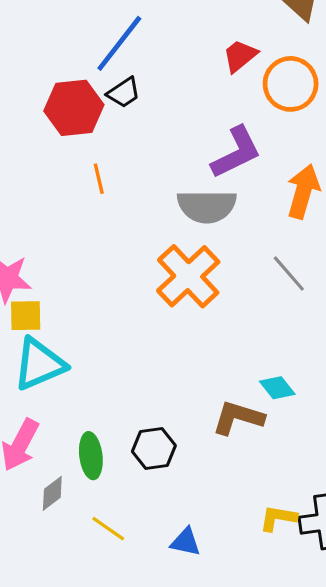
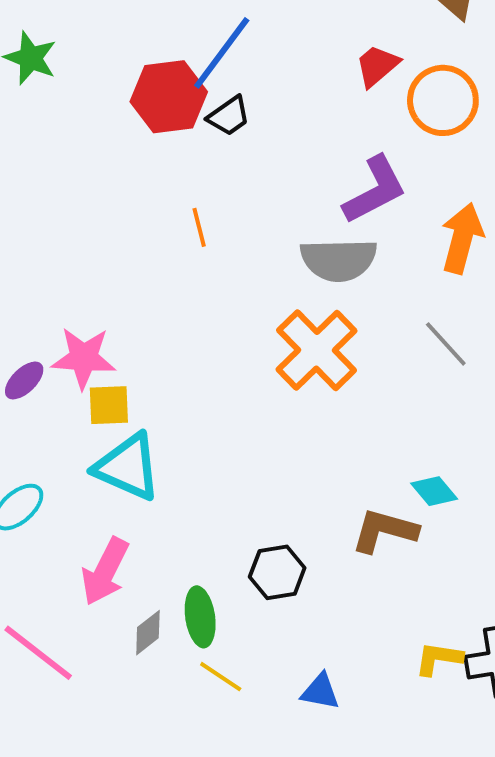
red hexagon: (74, 108) -> (169, 97), moved
cyan triangle: (39, 364) -> (128, 467), turned 48
green ellipse: (91, 456) -> (200, 617), moved

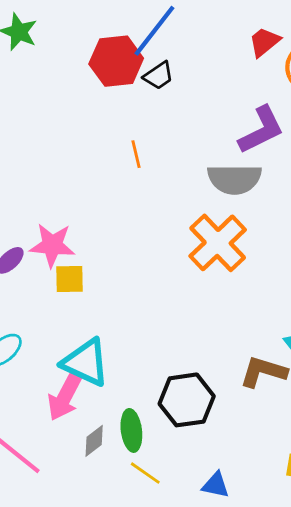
cyan triangle: (128, 467) -> (86, 362), moved
black hexagon: (277, 572) -> (187, 400), size x1.4

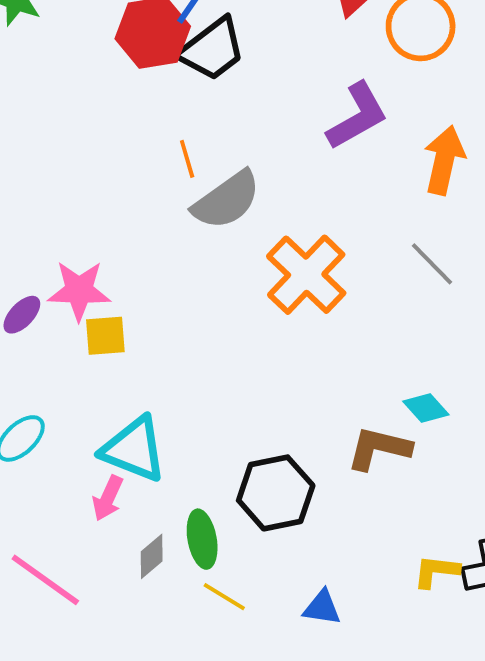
black trapezoid: (159, 76) -> (212, 49), size x1.6
gray semicircle: (234, 179) -> (227, 200), moved, turned -32
pink arrow: (65, 397) -> (108, 498), size x0.7

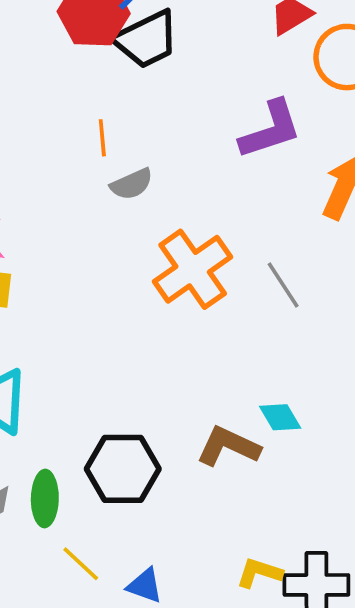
gray semicircle: (227, 200) -> (132, 184), size x0.6
gray line: (432, 264) -> (283, 285), moved
yellow line: (224, 597) -> (81, 564), moved

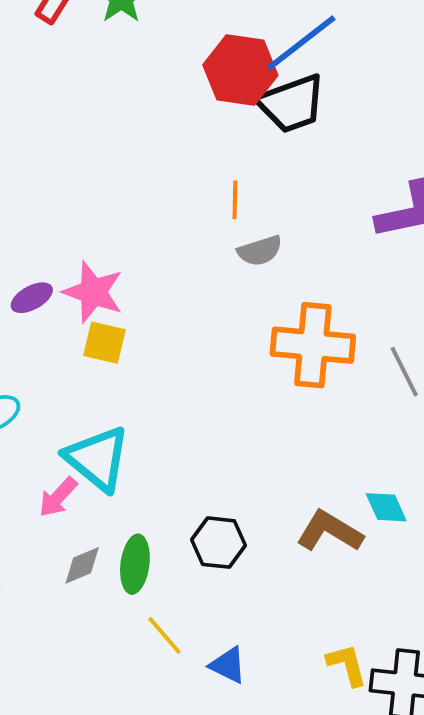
orange cross: (193, 269) -> (313, 345), turned 34
black hexagon: (123, 469) -> (218, 543), size x0.7
yellow L-shape: (259, 573) -> (347, 665), turned 51

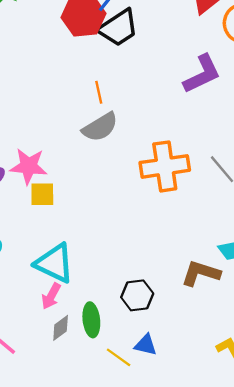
gray semicircle: (260, 251) -> (100, 127), moved, size x1.4
pink arrow: (58, 497) -> (51, 296), moved
blue triangle: (228, 665) -> (146, 345), moved

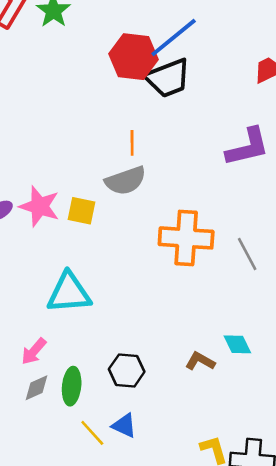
yellow square: (42, 194) -> (81, 211), moved
cyan triangle: (54, 263) -> (69, 293), moved, turned -42
brown L-shape: (201, 273) -> (200, 361), size x0.7

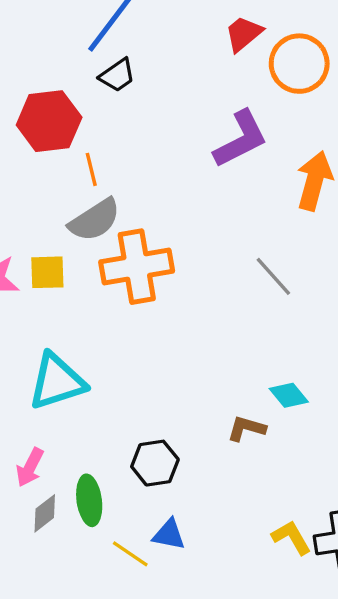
red hexagon: (134, 57) -> (49, 121), moved
black trapezoid: (168, 78) -> (117, 75), size x0.6
orange cross: (186, 238) -> (137, 267), moved

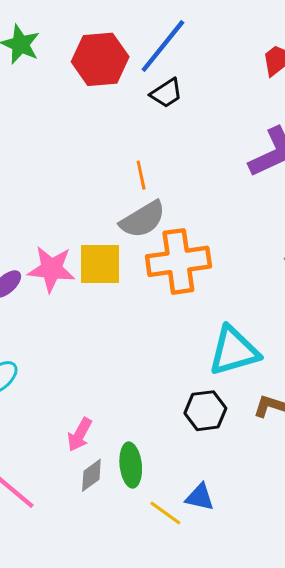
red hexagon: (49, 121) -> (100, 59), moved
yellow square: (47, 272) -> (100, 264), size x1.4
cyan triangle: (57, 382) -> (234, 351), moved
black hexagon: (155, 463) -> (205, 411), moved

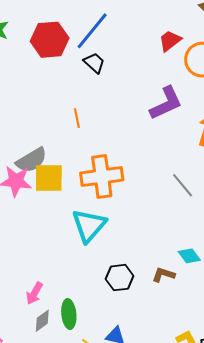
black trapezoid: (166, 93) -> (94, 63), turned -105
gray semicircle: (143, 219) -> (32, 160), moved
cyan triangle: (234, 351) -> (89, 225), moved, turned -33

